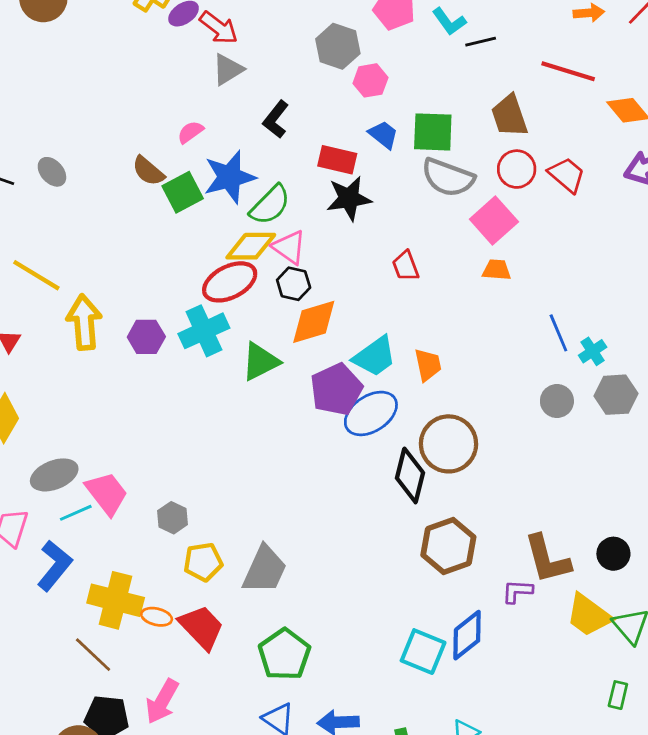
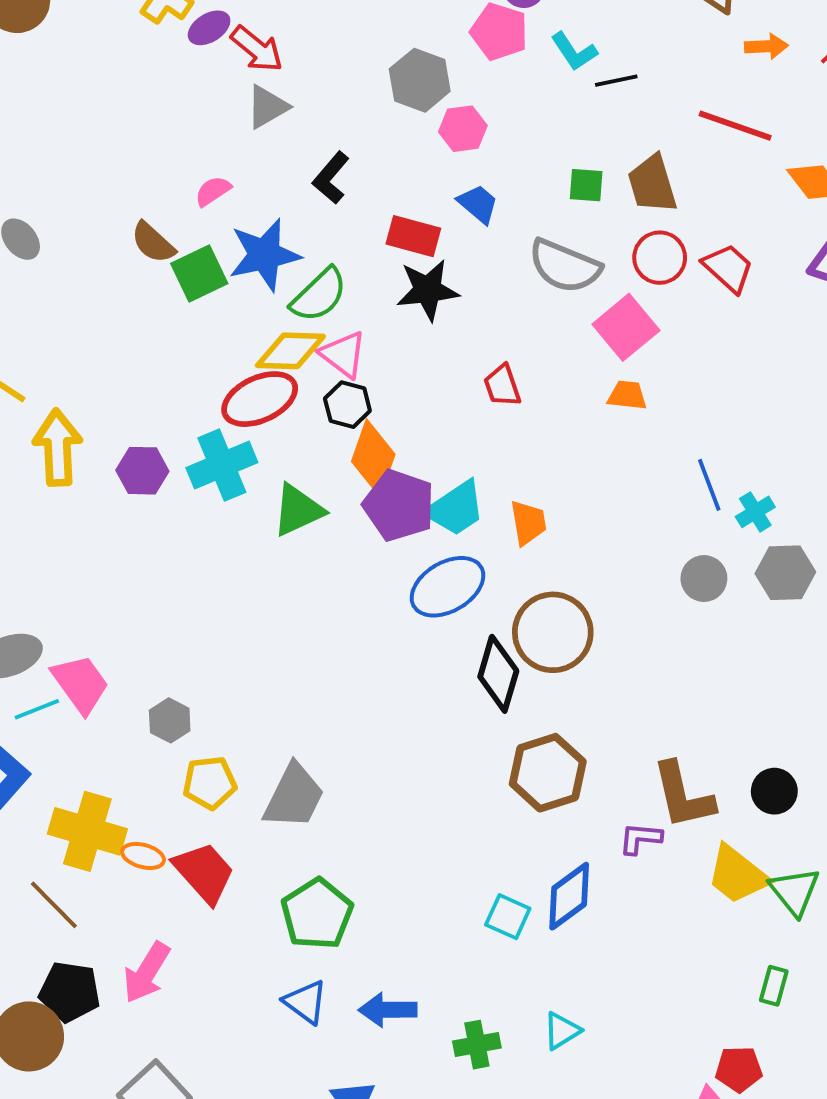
green square: (433, 132) -> (586, 185), moved, size x0.6
orange diamond: (314, 322) -> (373, 458), turned -56
purple pentagon: (336, 389) -> (399, 505), moved, turned -30
cyan square: (423, 652) -> (508, 917), size x0.7

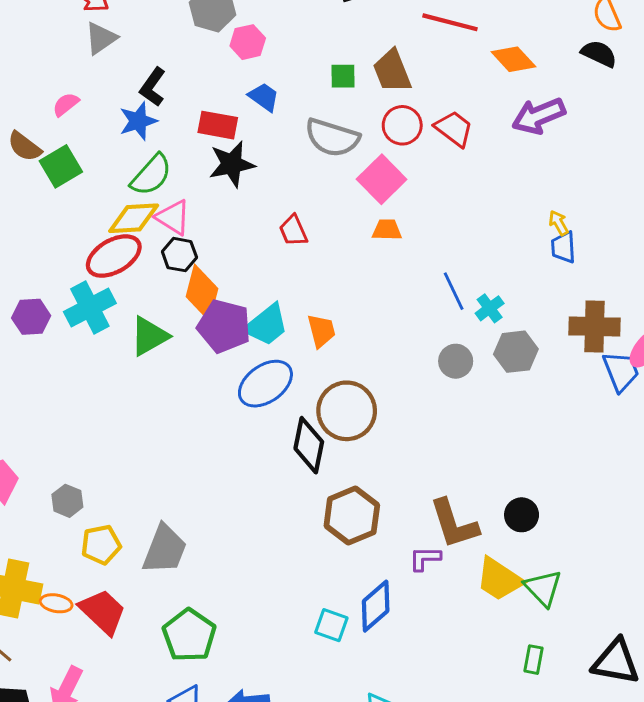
blue star: (265, 255) -> (138, 121), moved, size x0.7

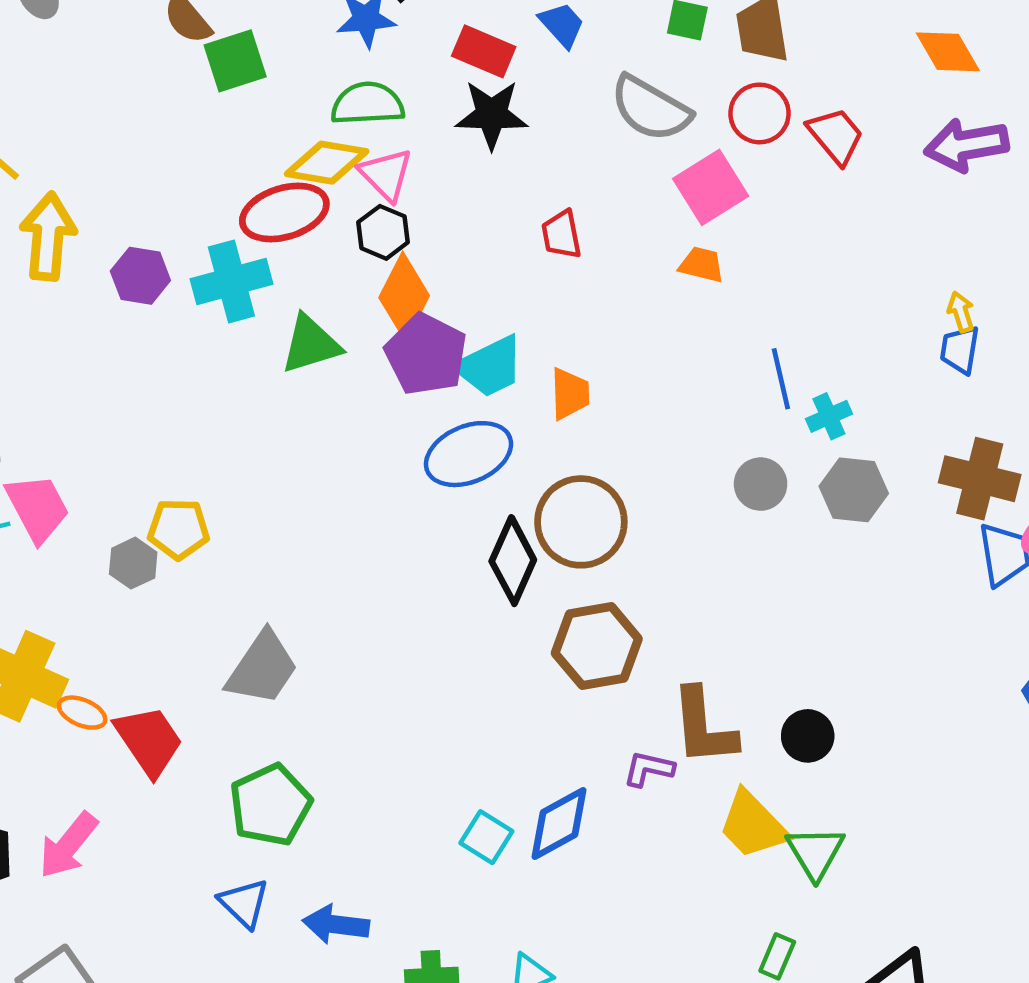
green semicircle: (151, 175) -> (368, 104), turned -147
brown hexagon: (352, 516) -> (597, 646), moved
yellow pentagon: (101, 545) -> (179, 529), moved

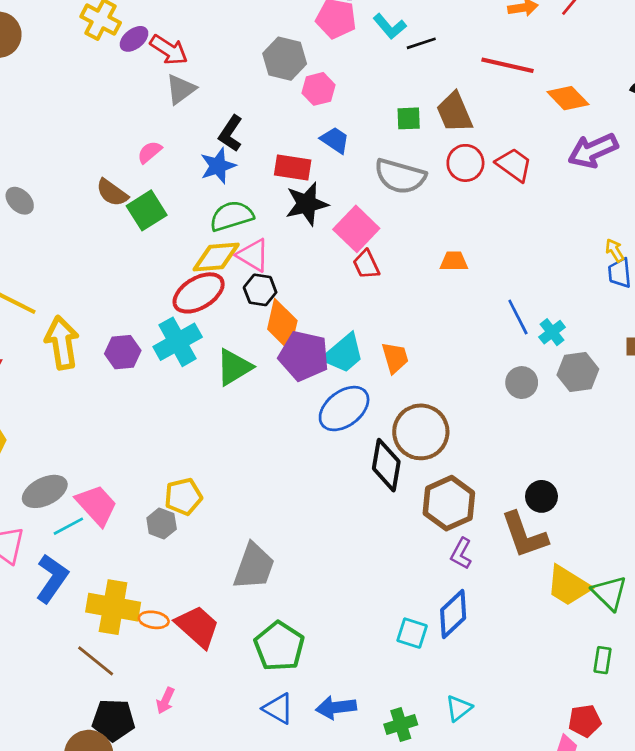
pink square: (711, 187) -> (356, 229), moved
black circle: (808, 736) -> (541, 496), moved
purple L-shape: (649, 769) -> (461, 553), moved, turned -60
pink arrow: (68, 845) -> (165, 701), size x0.6

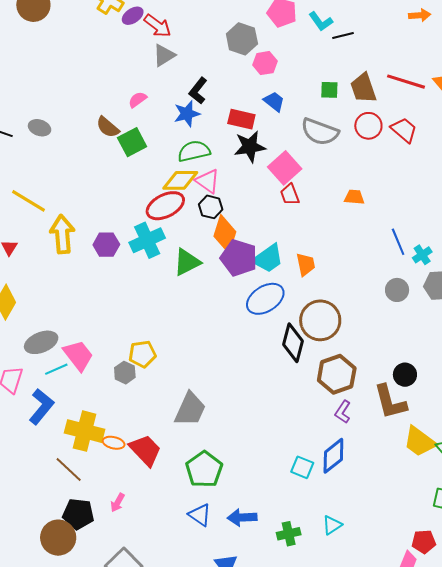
red line: (507, 65) -> (406, 82), moved
gray ellipse: (20, 201) -> (40, 128), turned -30

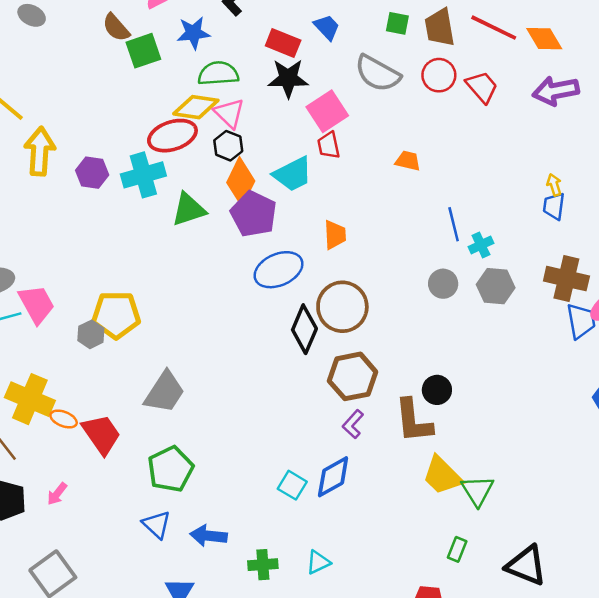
blue star: (187, 114) -> (193, 33), moved
cyan trapezoid: (268, 258) -> (293, 174), moved
yellow pentagon: (142, 354) -> (116, 315), size x1.4

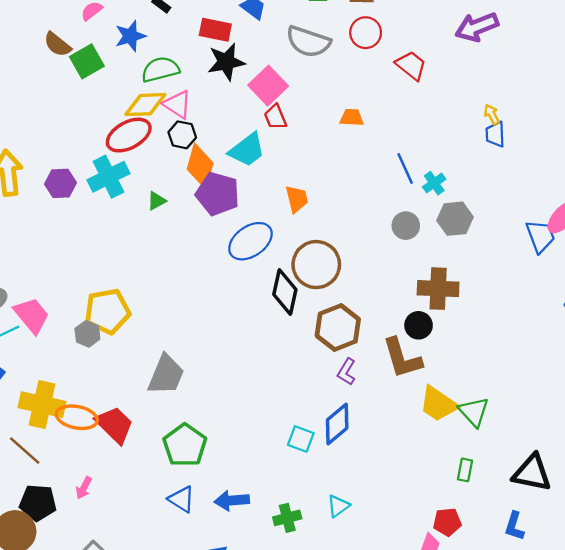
red trapezoid: (482, 87) -> (411, 65), moved
green triangle: (189, 209) -> (157, 201), size x0.6
brown cross: (566, 279) -> (438, 289), moved
orange ellipse: (64, 419) -> (77, 417), size x1.6

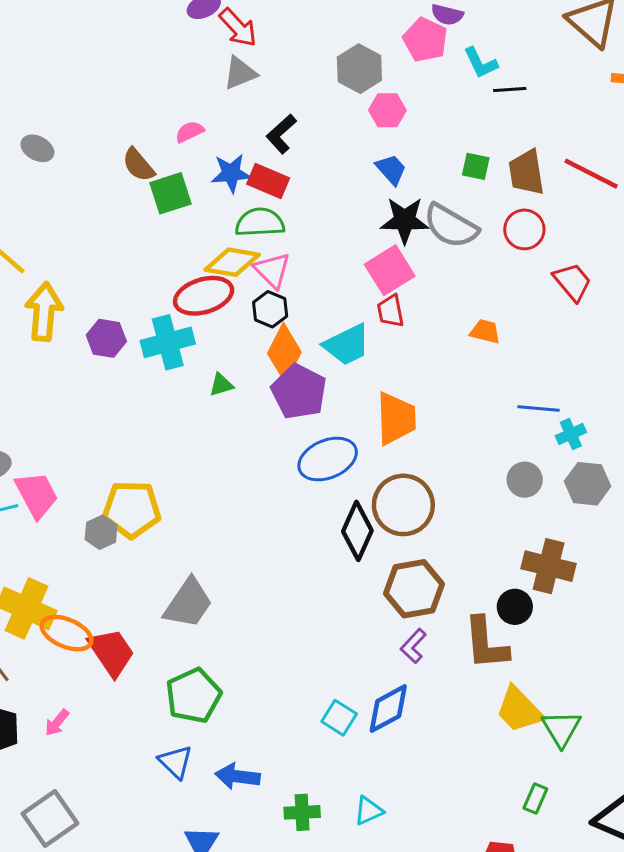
red rectangle: (215, 30) -> (268, 181), moved
black star: (226, 62) -> (405, 220), moved
blue line: (405, 169) -> (539, 409), turned -72
orange trapezoid: (297, 199) -> (396, 418), size x1.5

